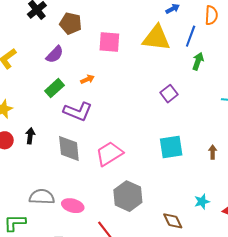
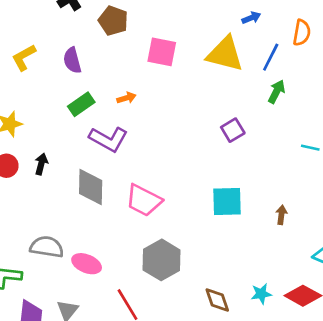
purple semicircle: (55, 54) -> (72, 60), moved, turned 114
pink trapezoid: (109, 154) -> (144, 200), turned -128
cyan star: (202, 202) -> (261, 294), moved

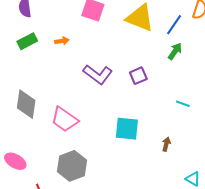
purple L-shape: (108, 139) -> (98, 74), moved
cyan line: (310, 148) -> (183, 104), moved

